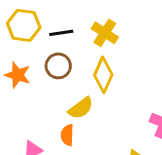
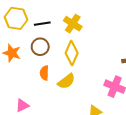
yellow semicircle: (81, 108) -> (66, 81), moved
orange semicircle: (67, 135) -> (44, 73), moved

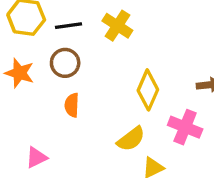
yellow diamond: (72, 53) -> (148, 90), moved
yellow semicircle: (66, 81) -> (131, 139), moved

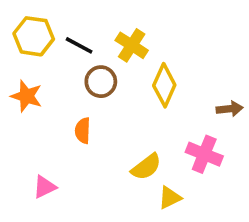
black line: (68, 26) -> (79, 45), turned 36
brown circle: (65, 63) -> (101, 82), moved
yellow diamond: (148, 90) -> (164, 85), moved

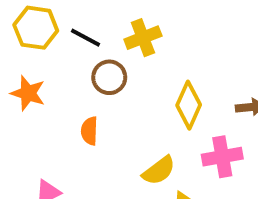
yellow cross: (132, 45) -> (143, 38), turned 36
yellow diamond: (164, 85) -> (189, 105), moved
pink cross: (204, 154) -> (222, 157), turned -32

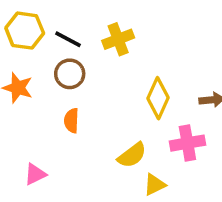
brown circle: (109, 77) -> (70, 74), moved

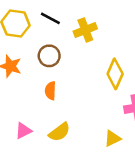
black line: (68, 39) -> (50, 18), moved
yellow semicircle: (132, 155) -> (59, 132), moved

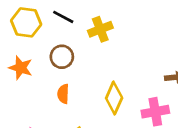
yellow diamond: (115, 74) -> (114, 98), moved

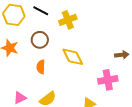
yellow diamond: (114, 98) -> (73, 57), moved, turned -50

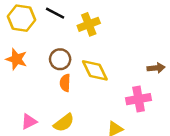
brown circle: (40, 40) -> (60, 59), moved
orange semicircle: (41, 67) -> (65, 83), moved

